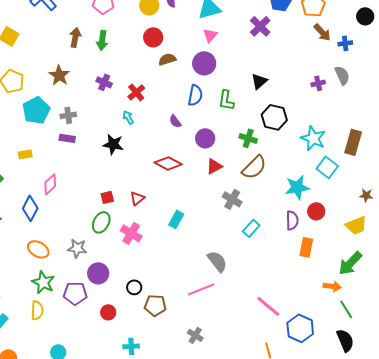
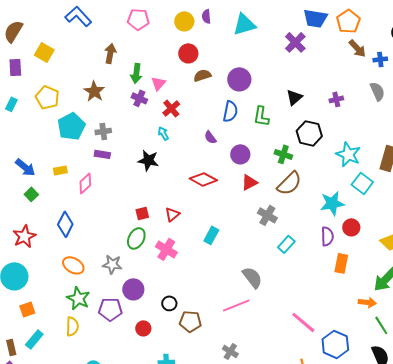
pink triangle: (210, 35) -> (158, 83), moved
green arrow: (102, 40) -> (136, 73), moved
purple cross: (318, 83) -> (336, 99), moved
pink diamond: (50, 184) -> (85, 183), moved

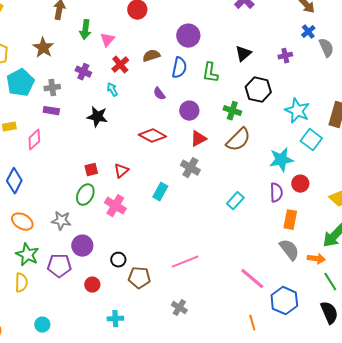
blue cross: (380, 59) -> (308, 32), moved, turned -32
brown semicircle: (202, 75) -> (151, 56), moved
purple cross: (139, 98) -> (83, 72), moved
gray cross: (267, 215) -> (190, 168), moved
gray semicircle: (252, 277) -> (289, 250), moved

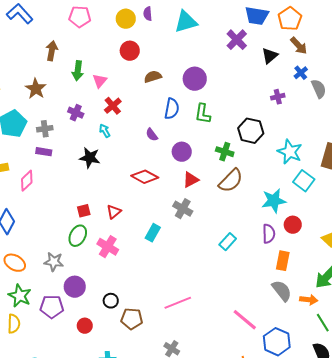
purple circle: (188, 36) -> (195, 79), moved
black triangle: (243, 54) -> (270, 56), moved
brown semicircle: (151, 56) -> (153, 77), moved

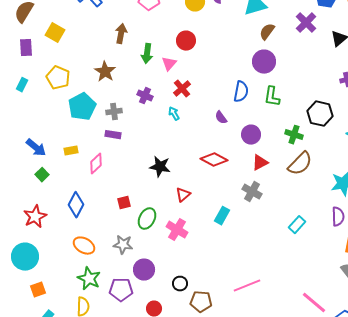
red circle: (130, 51) -> (186, 41), moved
brown semicircle: (153, 77) -> (267, 32), moved, turned -36
black star: (90, 158) -> (160, 167), moved
red square: (84, 211) -> (124, 203), moved

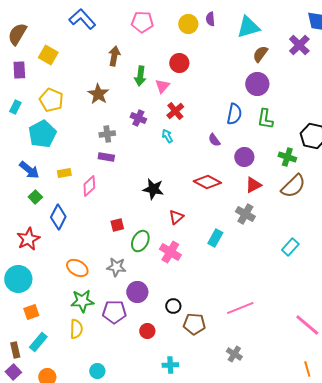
cyan pentagon: (82, 107) -> (42, 134), moved
blue diamond: (76, 205) -> (58, 217), moved
green star: (89, 279) -> (82, 301), turned -30

